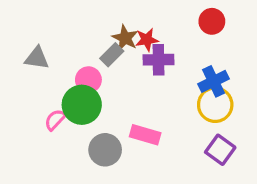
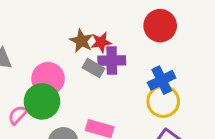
red circle: (212, 21) -> (160, 26), size x1.4
gray rectangle: (112, 55) -> (94, 68), moved, turned 75
pink circle: (88, 80) -> (48, 79), size x1.4

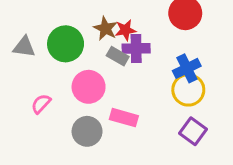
pink circle: (48, 79) -> (89, 87), moved
green circle: (42, 101) -> (66, 44), moved

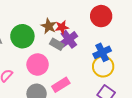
purple cross: (136, 48) -> (69, 39), turned -36
pink rectangle: (124, 118) -> (61, 85), turned -48

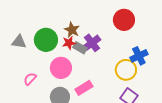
red star: (62, 27) -> (69, 43), moved
blue cross: (102, 52) -> (139, 56), moved

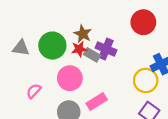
purple cross: (92, 43) -> (106, 49), turned -30

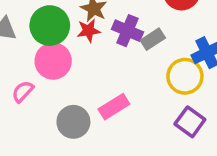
gray rectangle: (92, 55) -> (153, 39), moved, turned -63
pink circle: (70, 78) -> (53, 61), moved

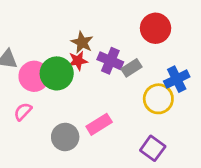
green circle: (50, 26) -> (57, 73), moved
pink circle: (53, 61) -> (34, 76), moved
purple square: (190, 122) -> (153, 148), moved

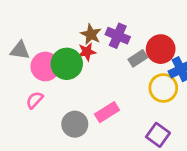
red circle: (156, 28) -> (161, 49), moved
purple cross: (110, 61) -> (118, 36), moved

